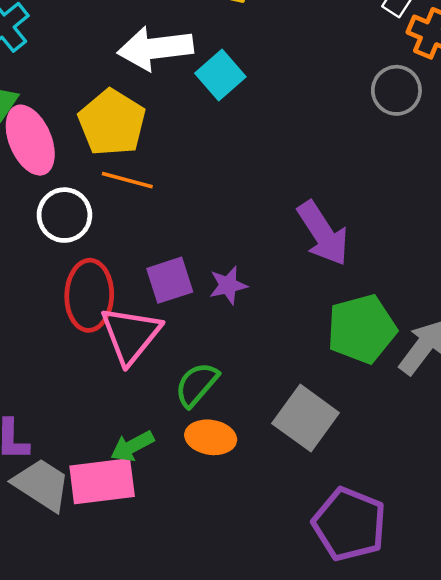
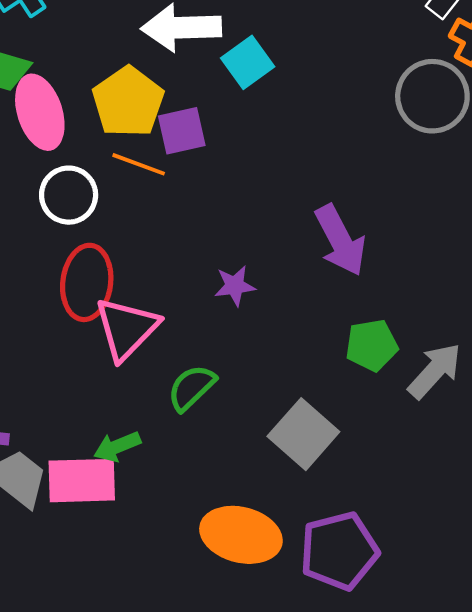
gray circle: (396, 90) -> (432, 96), size x1.4
purple square: (170, 280) -> (182, 131), moved
green pentagon: (362, 329) -> (372, 345), size x0.7
orange ellipse: (211, 437) -> (241, 535), moved, size x1.5
purple pentagon: (349, 524) -> (339, 551), turned 30

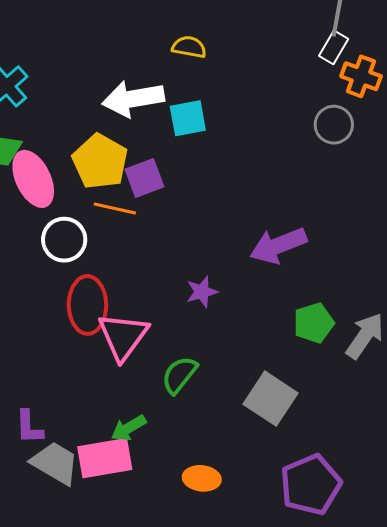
cyan square: (248, 62) -> (188, 118), turned 33
gray circle: (432, 96) -> (334, 125), size x0.7
purple arrow: (340, 240) -> (278, 245), turned 104
orange ellipse: (241, 535) -> (202, 478), moved, size x0.6

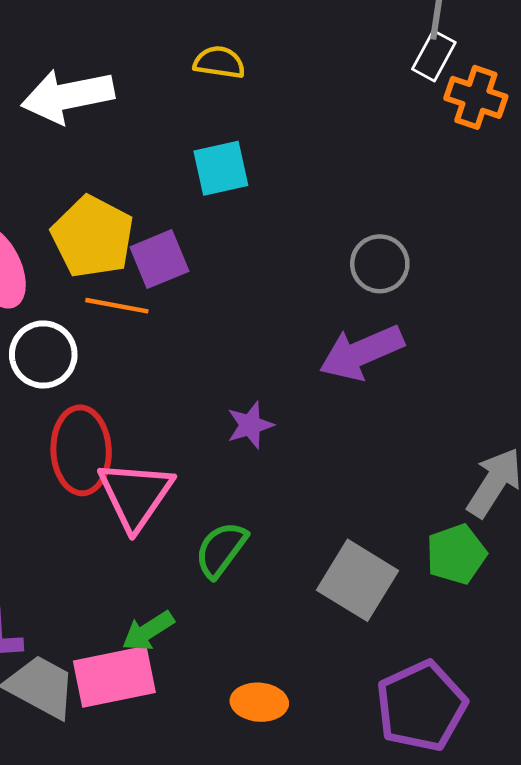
white arrow: (133, 99) -> (68, 96), moved
gray circle: (334, 125) -> (380, 264), moved
green pentagon: (314, 323) -> (456, 554), moved

